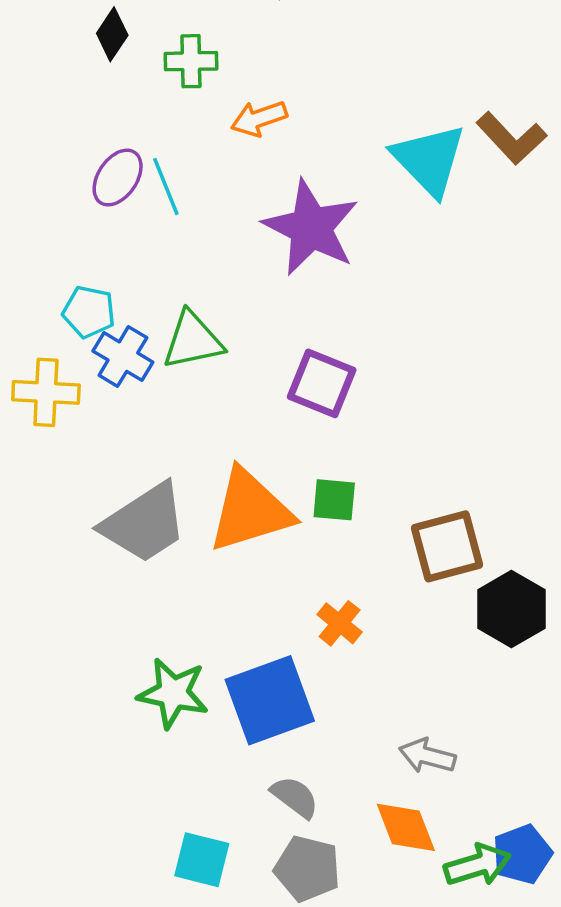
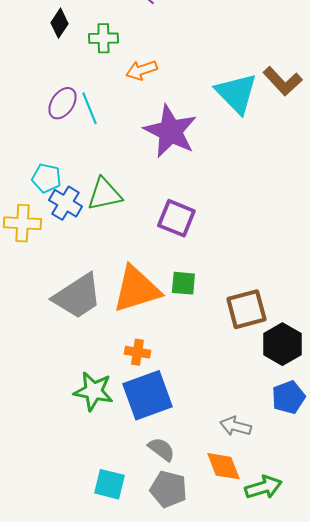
orange cross: (340, 623) -> (137, 352), moved, turned -30
blue pentagon: (522, 854) -> (288, 397), moved

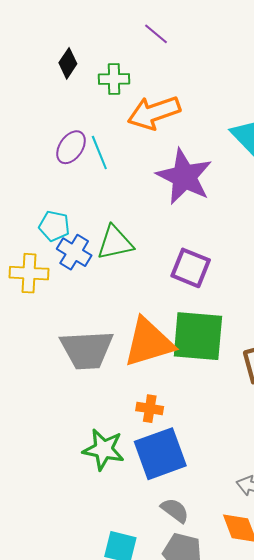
orange arrow: (141, 70) -> (154, 113), size x1.6
green square: (183, 283) -> (198, 336), size x2.0
gray trapezoid: (77, 296) -> (87, 350), turned 30

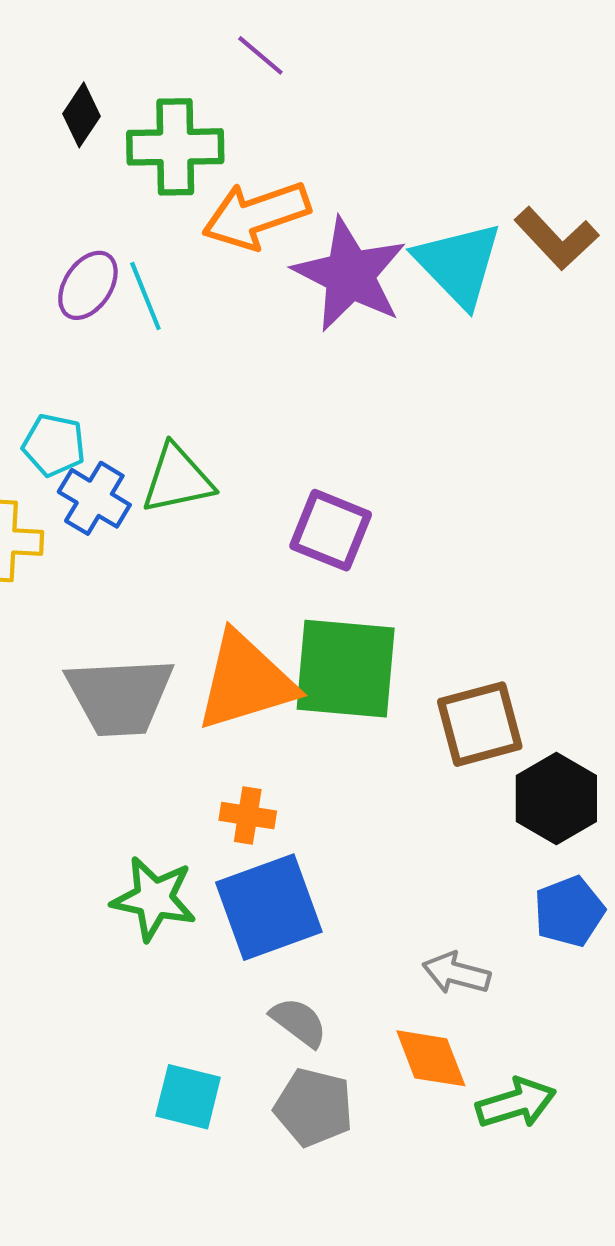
green cross: (114, 79) -> (175, 147), size x1.5
purple star: (184, 177) -> (350, 275), moved

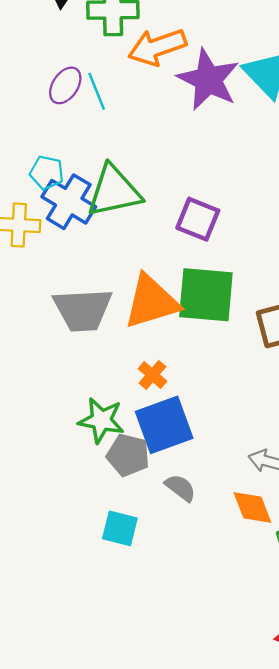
green triangle: (177, 479) -> (114, 191), size x1.4
blue cross: (94, 498) -> (69, 202), size x1.4
orange cross: (248, 816) -> (152, 375), turned 32
gray pentagon: (314, 1107) -> (128, 455), moved

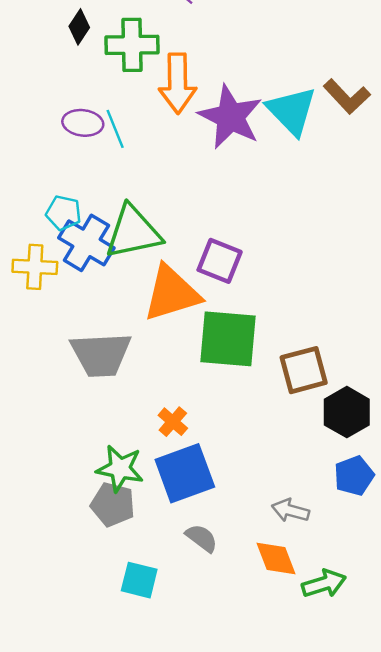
orange arrow: (157, 47) -> (178, 83), turned -72
purple ellipse: (65, 85) -> (83, 123), turned 63
orange triangle: (151, 302) -> (172, 293), moved
gray pentagon: (128, 455) -> (113, 504), moved

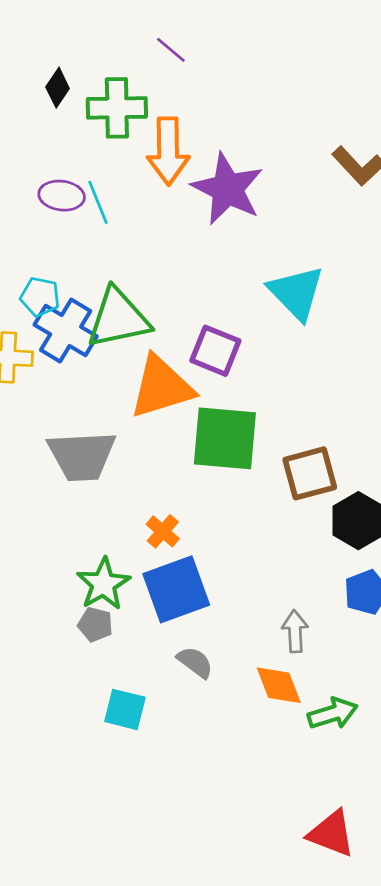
cyan triangle: (292, 111) -> (296, 293), moved
green star: (120, 468) -> (103, 584), turned 30
gray pentagon: (113, 504) -> (95, 624), size x0.7
gray arrow: (290, 510) -> (295, 631), turned 72

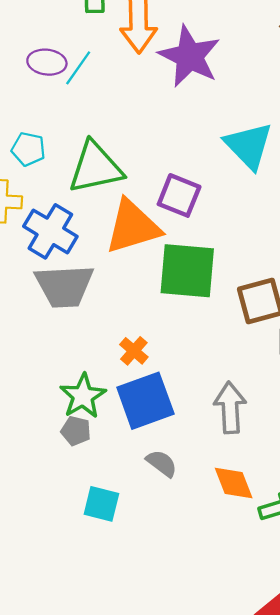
cyan line: (98, 202) -> (78, 68), turned 57
blue cross: (66, 330) -> (50, 231), moved
gray arrow: (295, 631) -> (230, 408), moved, size x1.4

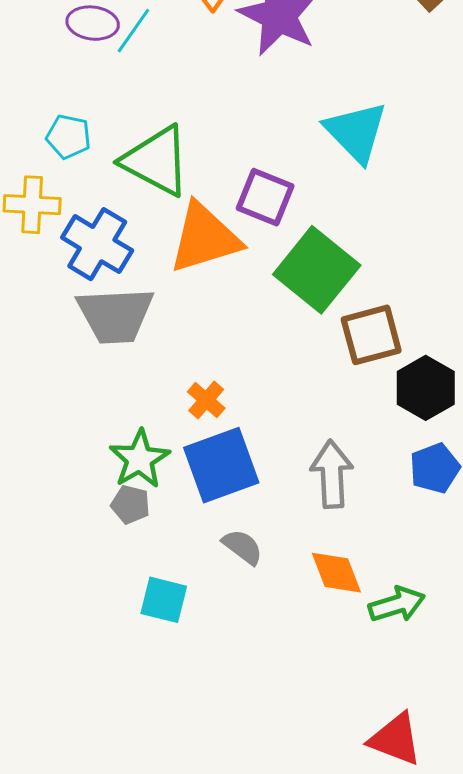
green triangle: (96, 168) -> (156, 161), turned 40
green square: (187, 271) -> (317, 270), moved, turned 34

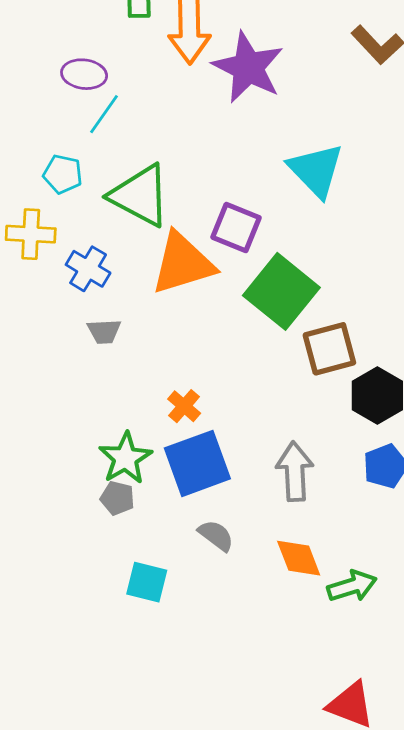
cyan line: (133, 31) -> (104, 114), moved
blue cross: (97, 244) -> (88, 269), size x0.7
gray trapezoid: (115, 315) -> (104, 331), size x0.5

